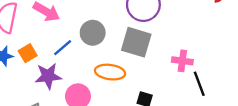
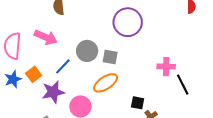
gray square: (136, 42) -> (110, 57), moved, size x0.6
orange ellipse: (110, 72) -> (106, 83), turned -35

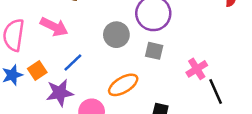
gray circle: (87, 51) -> (116, 35), moved
gray square: (110, 57) -> (154, 51), moved
pink cross: (166, 67) -> (197, 69), turned -36

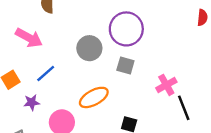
purple star: (60, 93) -> (32, 102), size x0.6

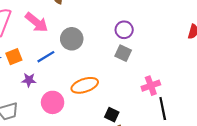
purple circle: (126, 29) -> (124, 30), size x0.6
gray circle: (89, 48) -> (72, 39), moved
gray square: (125, 65) -> (123, 53), moved

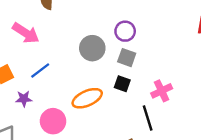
gray circle: (72, 39) -> (92, 48), moved
black line: (163, 109) -> (148, 118), moved
black square: (112, 115) -> (122, 84), moved

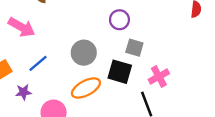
gray circle: (92, 48) -> (84, 53), moved
gray square: (127, 58) -> (134, 48), moved
black square: (122, 84) -> (120, 72), size x1.5

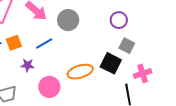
gray circle: (84, 53) -> (68, 20), moved

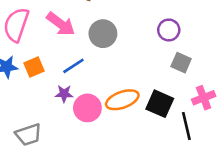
black square: (111, 63) -> (160, 104), moved
purple star: (27, 65) -> (64, 94), moved
pink circle: (49, 87) -> (87, 108), moved

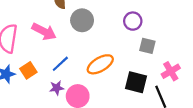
gray circle: (103, 34) -> (82, 20), moved
orange ellipse: (122, 100) -> (100, 64), moved

